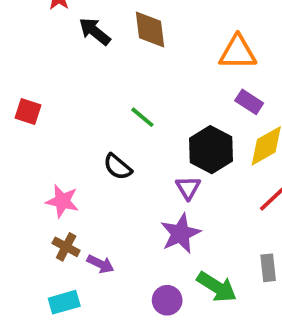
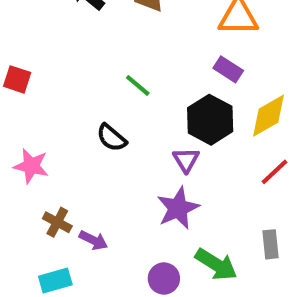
purple rectangle: (249, 102) -> (228, 69), moved
pink star: (62, 201) -> (31, 166), moved

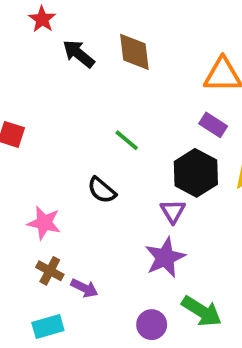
pink star: (31, 166) -> (44, 223), moved

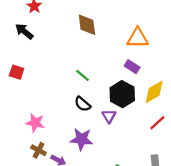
black arrow: (79, 54) -> (24, 31), moved
black semicircle: (102, 190) -> (83, 104), moved
purple star: (165, 257) -> (81, 139), moved, turned 30

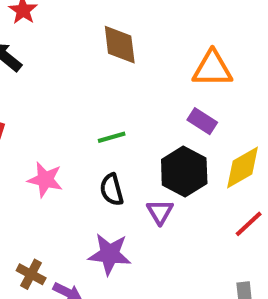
green line: (83, 75) -> (112, 137), turned -56
black semicircle: (83, 104) -> (112, 190), turned 35
pink star: (35, 123) -> (45, 180), moved

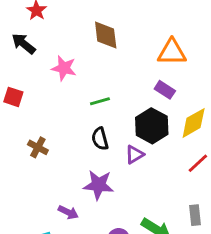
pink star: (45, 180) -> (64, 68), moved
purple triangle: (160, 212) -> (134, 155), turned 30
brown cross: (31, 274) -> (38, 147), moved

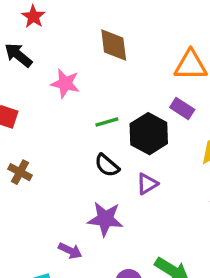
black hexagon: (152, 126) -> (149, 134), moved
black semicircle: (100, 139) -> (107, 165), turned -35
brown cross: (38, 147) -> (20, 172), moved

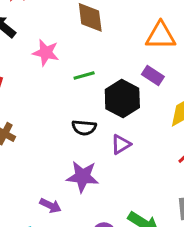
green line: (107, 122) -> (84, 76), moved
black semicircle: (107, 165) -> (84, 128), turned -35

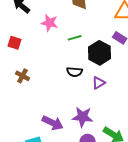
purple star: (83, 177) -> (83, 117), moved
purple arrow: (50, 206) -> (53, 123), size x1.5

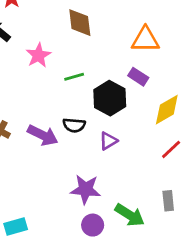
pink star: (50, 23) -> (38, 55), turned 30
purple arrow: (53, 123) -> (43, 135), moved

